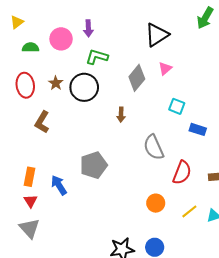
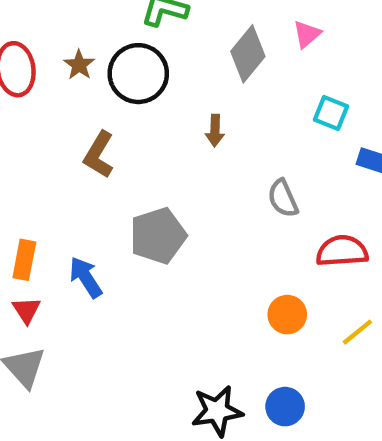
brown L-shape: (42, 122) -> (99, 155), moved
gray semicircle: (154, 147) -> (283, 198), size x0.7
red semicircle: (182, 173) -> (342, 251), turned -115

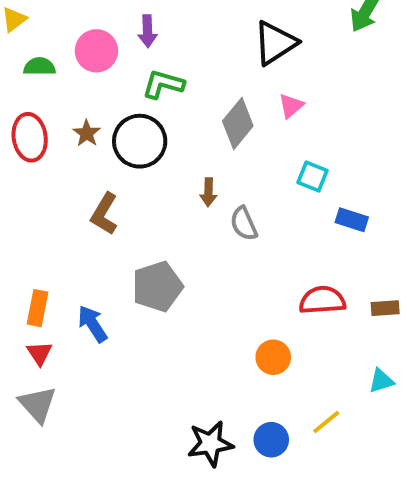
gray semicircle: (283, 198) -> (244, 224), moved
yellow line: (357, 332) -> (326, 422), moved

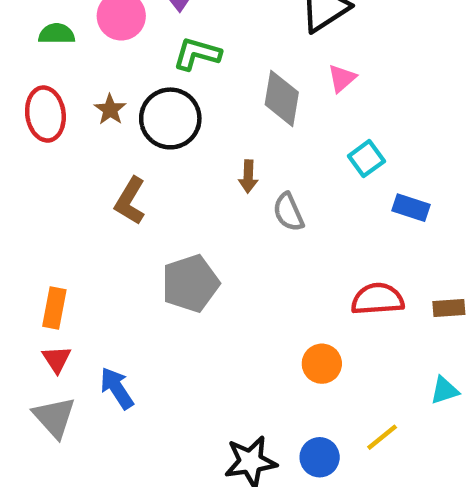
gray diamond: (238, 123) -> (282, 98), turned -30
cyan square: (312, 177) -> (366, 159), turned 32
blue arrow: (93, 324) -> (117, 388), moved

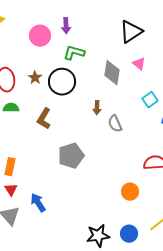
green semicircle: (57, 34) -> (11, 108), moved
pink triangle: (342, 78) -> (139, 64), turned -40

